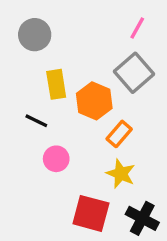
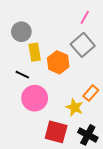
gray circle: (35, 35) -> (21, 32), moved
orange rectangle: (119, 134) -> (91, 93), moved
pink circle: (56, 159) -> (35, 98), size x1.6

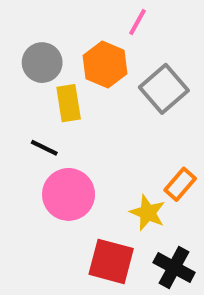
pink line: (85, 17) -> (138, 22), moved
orange hexagon: (58, 62) -> (105, 65), moved

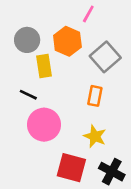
orange rectangle: (180, 184) -> (95, 96), moved, turned -30

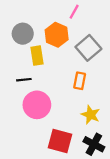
black line: (28, 95) -> (24, 80), turned -32
yellow star: (95, 136) -> (91, 115), moved

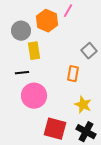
orange hexagon: (57, 35) -> (47, 21), moved
gray square: (88, 48) -> (89, 51), moved, size x0.7

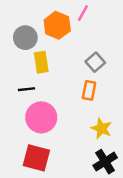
gray square: (89, 51) -> (95, 62), moved
red square: (55, 129) -> (36, 158), moved
black cross: (86, 132) -> (105, 162), turned 30

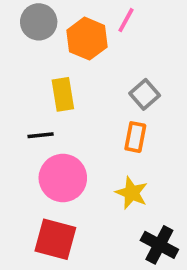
gray circle: (25, 38) -> (39, 22), moved
yellow star: (101, 128) -> (132, 193), moved
black cross: (105, 162) -> (159, 245), turned -30

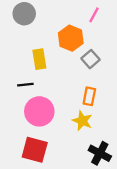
pink line: (126, 20) -> (94, 15), moved
orange hexagon: (87, 39) -> (71, 38), moved
orange rectangle: (135, 137) -> (89, 96), moved

